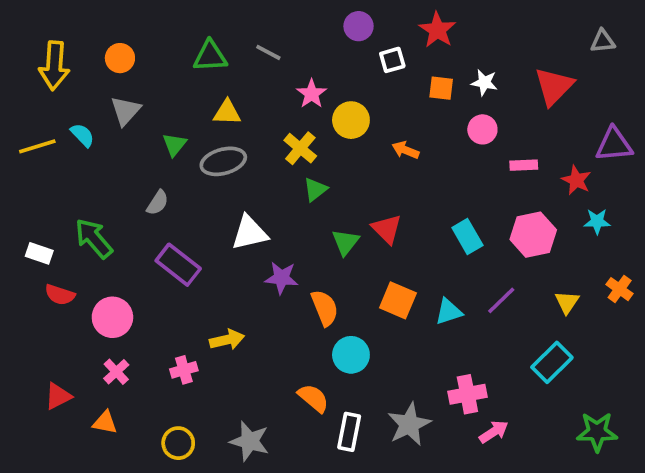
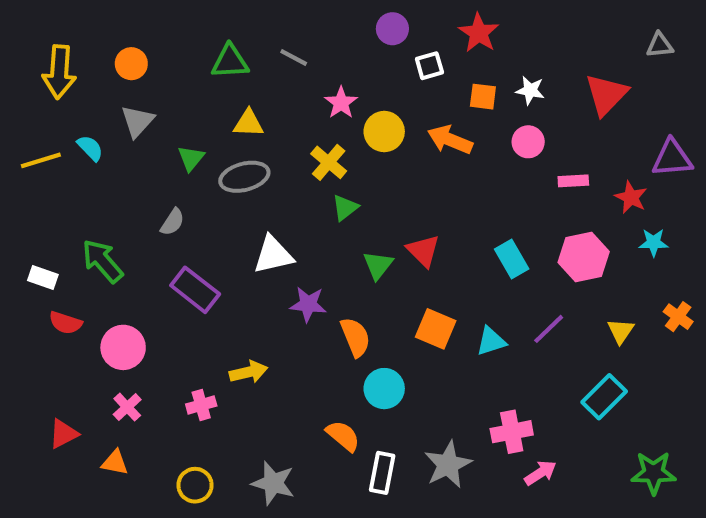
orange arrow: (405, 150) -> (450, 140), moved, size x1.5

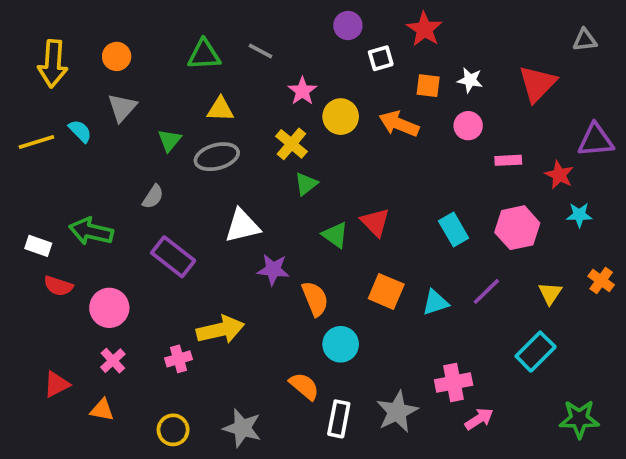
green arrow: (103, 261) -> (91, 231), turned -36
green triangle: (378, 265) -> (335, 235), turned -32
yellow arrow: (248, 372) -> (220, 330), size x1.4

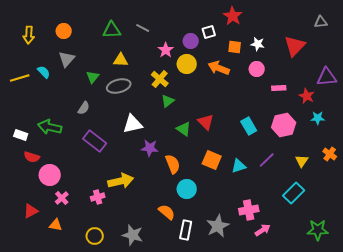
purple circle: (348, 25) -> (191, 41), moved
yellow arrow: (53, 64) -> (29, 35), size x0.7
pink circle: (109, 308) -> (50, 175), moved

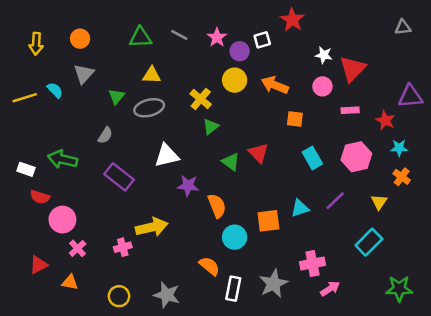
red triangle: (295, 46) -> (353, 69), moved
orange square: (235, 47) -> (295, 119), moved
pink star: (166, 50) -> (217, 37), moved
orange cross: (330, 154) -> (402, 177), moved
orange square: (212, 160) -> (268, 221), moved, turned -30

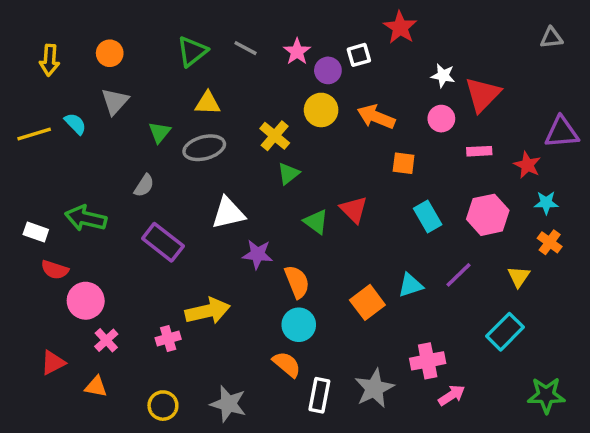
green triangle: (140, 37) -> (192, 52), turned -35
orange square: (268, 221) -> (367, 302), turned -30
cyan circle: (235, 237) -> (299, 325), moved

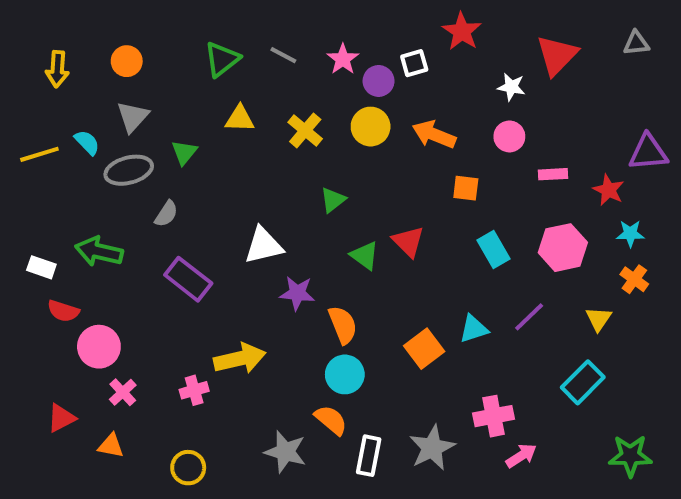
red triangle: (483, 94) -> (557, 55), moved
yellow cross: (275, 136) -> (305, 131), moved
gray ellipse: (204, 148) -> (129, 170), moved
gray star: (228, 404) -> (285, 452), moved

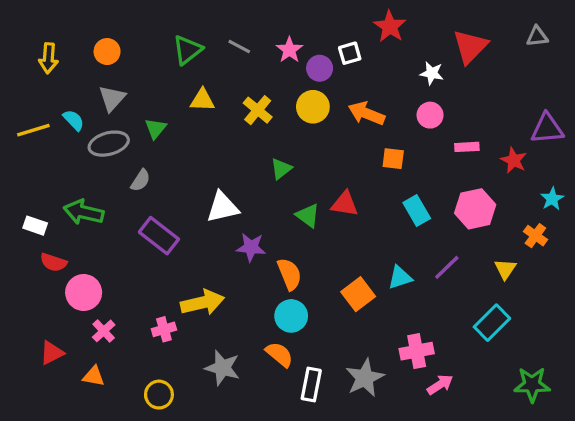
cyan star: (630, 234) -> (552, 199), moved, turned -30
red triangle: (408, 242) -> (345, 204), turned -36
gray star: (285, 452) -> (223, 368), moved

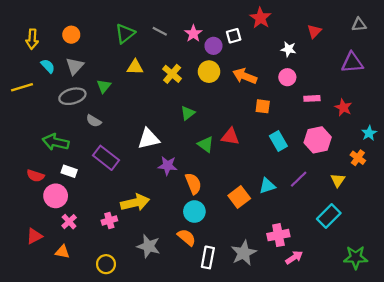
red triangle: (470, 46) -> (314, 31), size x0.6
cyan semicircle: (74, 120) -> (48, 66), moved
purple triangle: (547, 128) -> (352, 63), moved
gray semicircle: (141, 180) -> (94, 121), turned 88
white rectangle: (35, 226) -> (69, 171), moved

